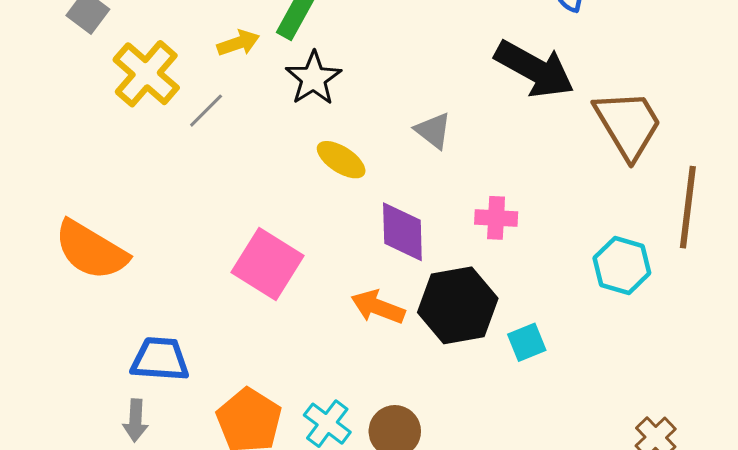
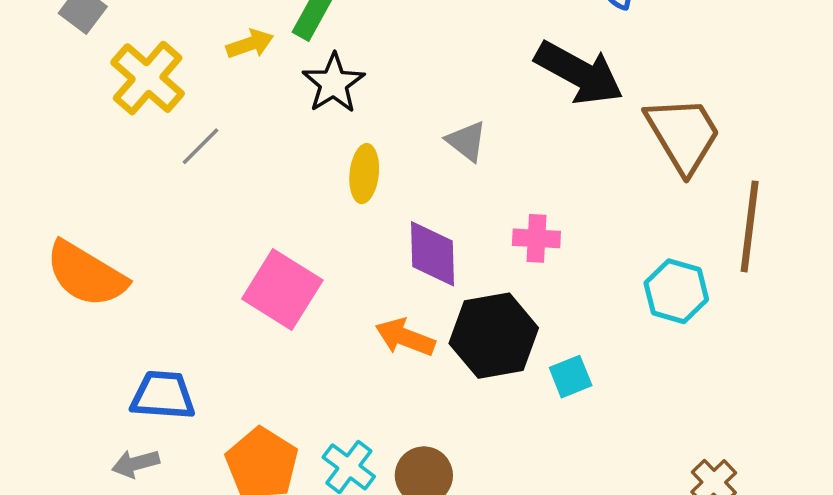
gray line: (206, 111) -> (200, 146), moved
yellow ellipse: (341, 160) -> (364, 174), turned 63
gray arrow: (135, 421) -> (136, 464), turned 72

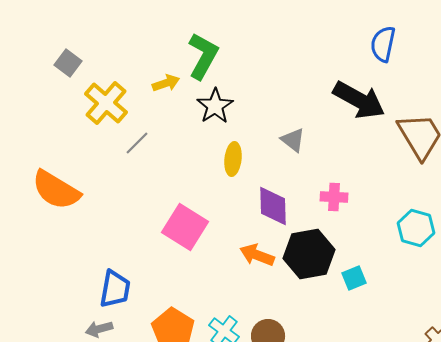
orange semicircle: (86, 274) -> (56, 190), moved
blue trapezoid: (163, 395) -> (115, 289), turned 96

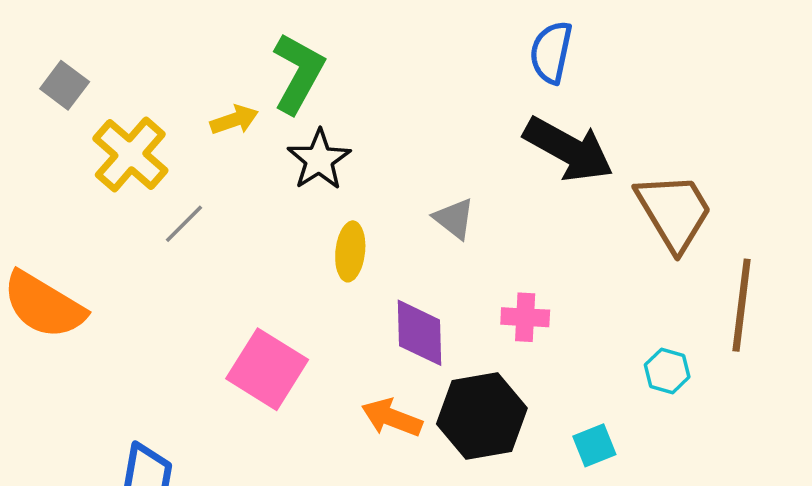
blue semicircle: (383, 44) -> (551, 52), moved
cyan hexagon: (416, 228) -> (667, 371), size x0.7
cyan square: (354, 278) -> (594, 445), moved

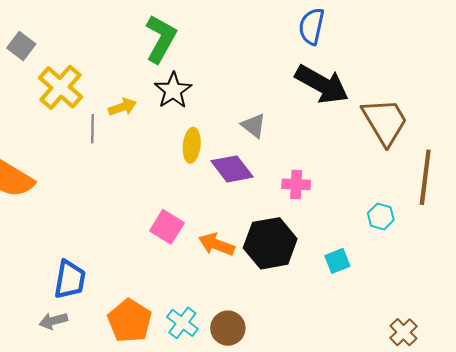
yellow arrow: (234, 120) -> (122, 107), moved
gray line: (184, 224) -> (93, 129), turned -44
purple diamond: (420, 333) -> (232, 169), moved, turned -36
pink square: (267, 369) -> (167, 227), moved, size x0.7

